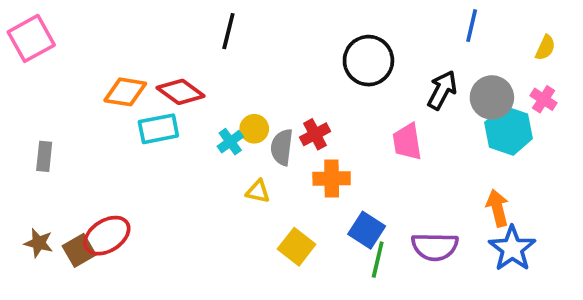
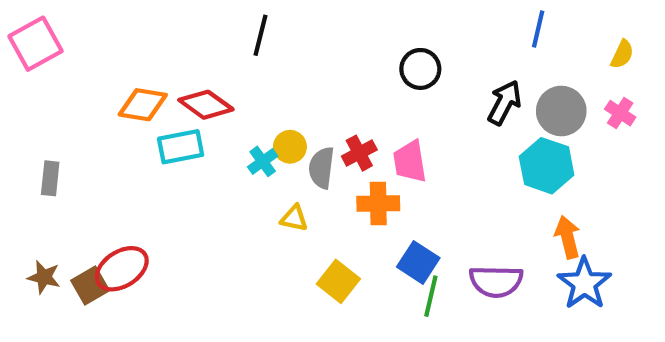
black circle: (368, 61) -> (420, 69), size x0.7
cyan hexagon: (509, 131) -> (547, 166), moved
pink trapezoid: (407, 142) -> (410, 161), moved

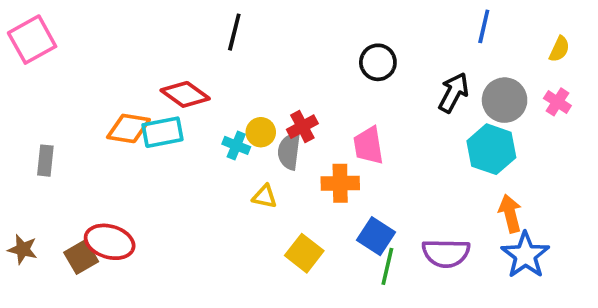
orange diamond: (143, 105) -> (128, 128), moved
red cross: (359, 153) -> (302, 127), moved
cyan cross: (263, 161) -> (236, 145), turned -32
red ellipse: (122, 269) -> (110, 242), turned 48
brown star: (44, 277) -> (23, 249), moved

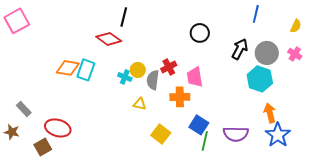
red diamond: (185, 94) -> (109, 39), moved
red cross: (302, 127) -> (169, 67), moved
cyan rectangle: (162, 132) -> (86, 70), turned -60
gray rectangle: (45, 161) -> (24, 109), moved, turned -49
brown square: (81, 257) -> (43, 147), moved

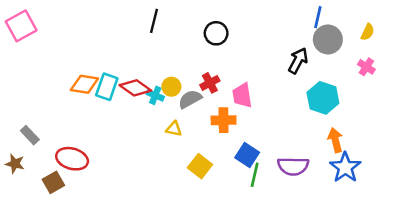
black circle: (200, 33) -> (216, 33), moved
red diamond: (109, 39) -> (135, 88), moved
gray circle: (267, 53) -> (328, 39), moved
gray semicircle: (153, 80) -> (190, 99), turned 54

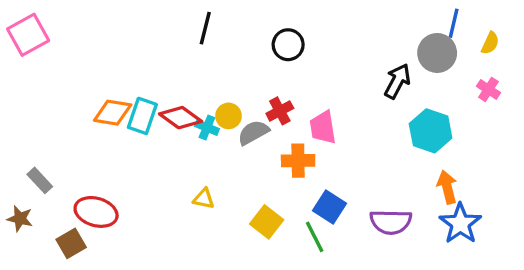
blue line: (318, 17) -> (454, 23), moved
yellow triangle: (174, 129) -> (204, 199), moved
green line: (255, 175) -> (315, 237), moved, turned -40

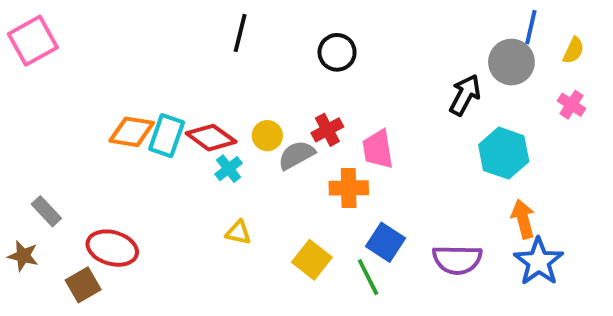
cyan cross: (207, 127) -> (229, 169), moved, turned 30

